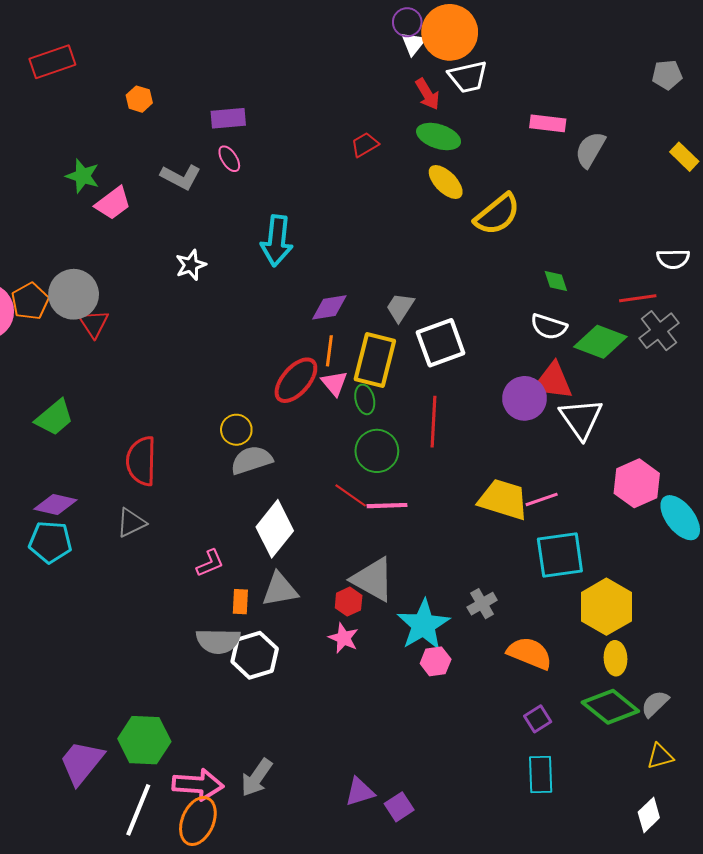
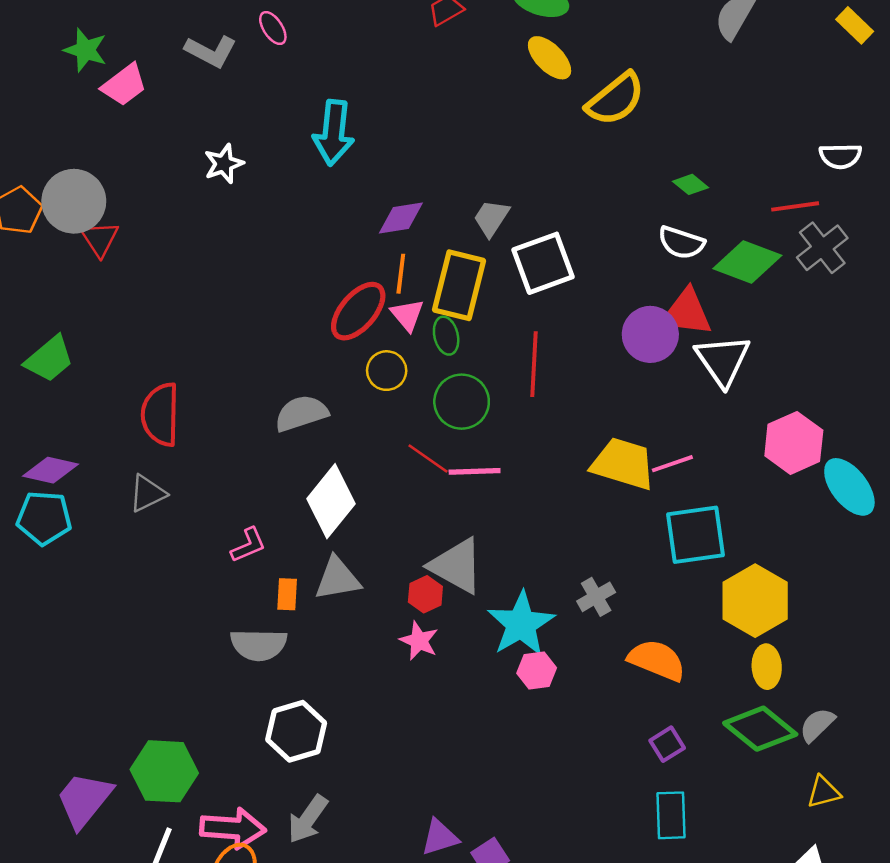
green diamond: (556, 281) -> (690, 184), turned -32
yellow circle: (236, 430) -> (387, 371), moved
white hexagon: (255, 655) -> (296, 731), moved

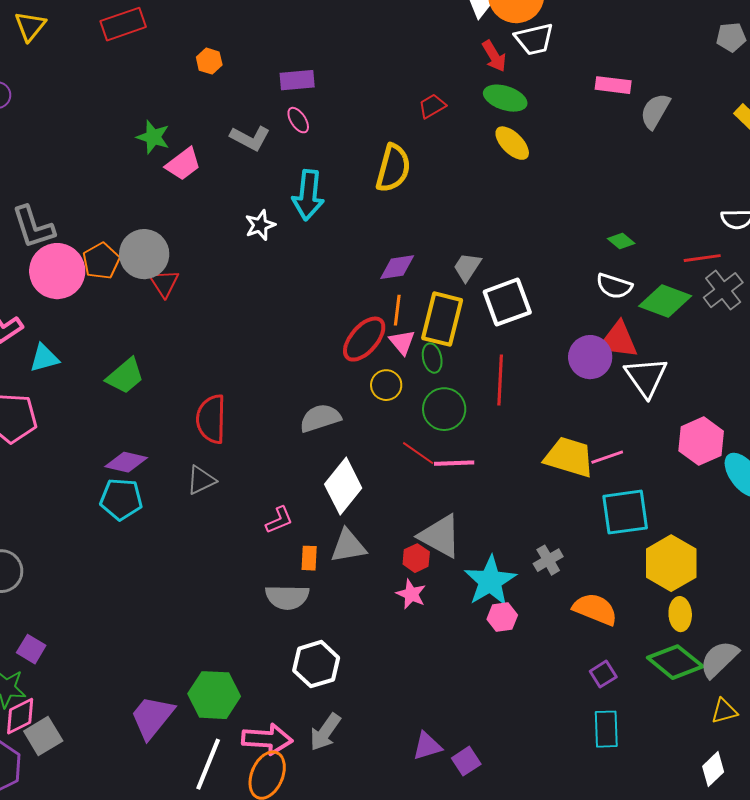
yellow semicircle: (615, 99) -> (393, 168), moved, turned -36
cyan arrow: (334, 133) -> (308, 195), moved
gray semicircle: (817, 725) -> (719, 659), size x1.4

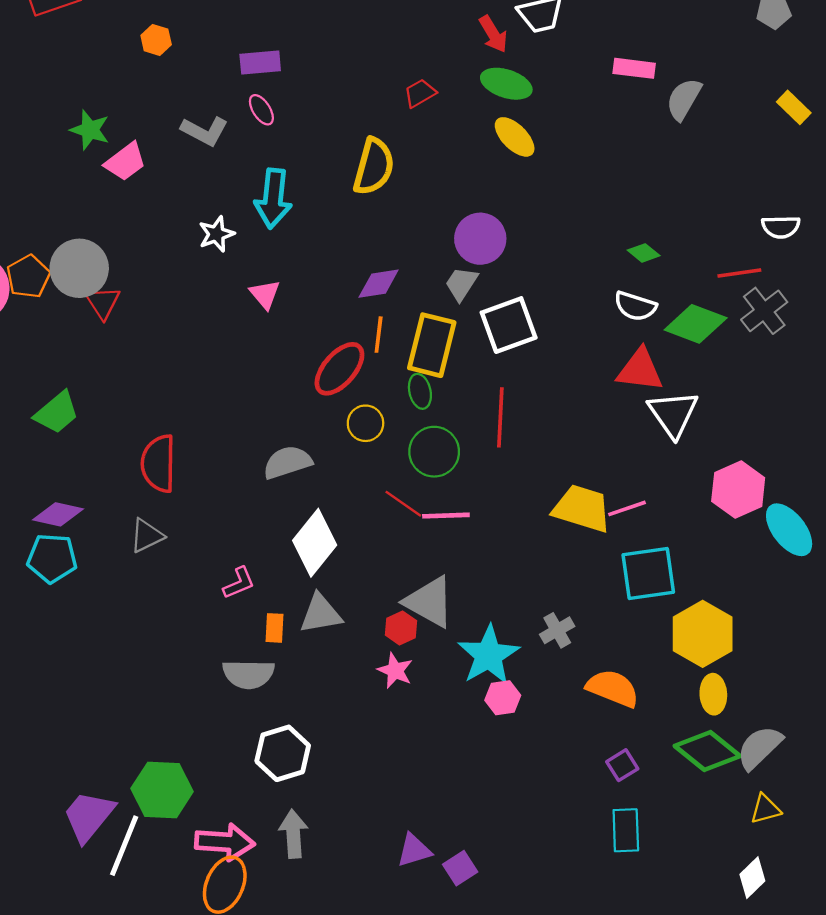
pink triangle: (402, 342) -> (265, 294), moved
purple circle: (590, 357) -> (480, 239), moved
gray arrow: (325, 732) -> (293, 834), turned 141
white line: (208, 764) -> (124, 846), moved

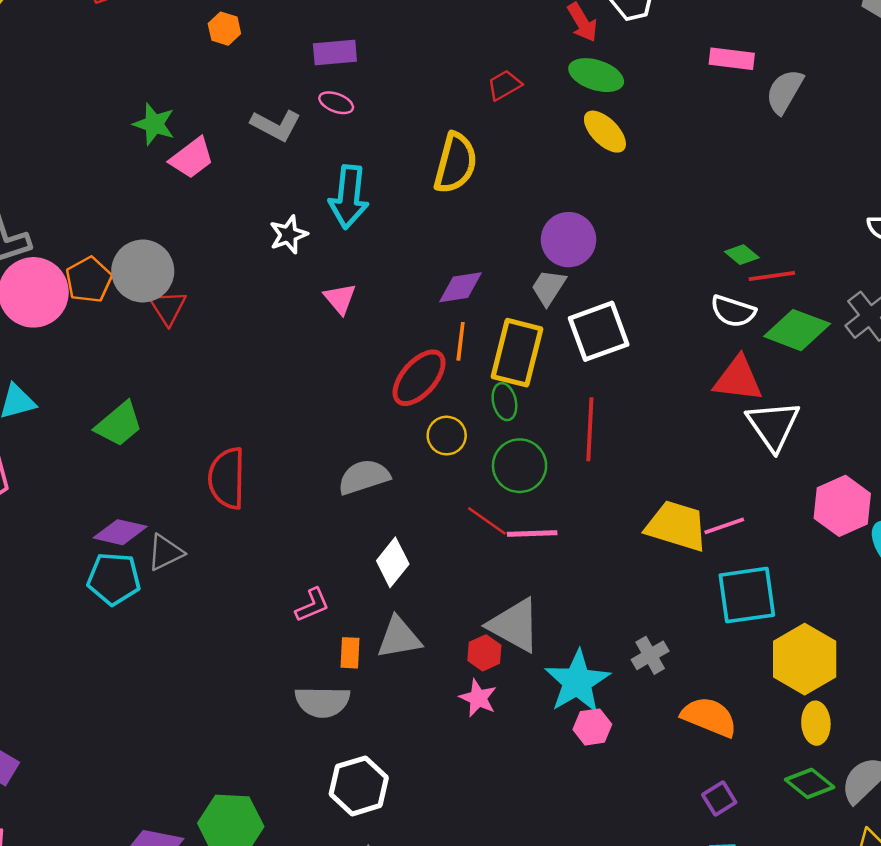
pink ellipse: (261, 110) -> (336, 103), turned -36
red line: (739, 273) -> (772, 276), moved
gray triangle: (147, 536) -> (165, 552), moved
white diamond: (315, 543) -> (393, 562), size x0.7
green diamond: (707, 751) -> (810, 783), size x0.7

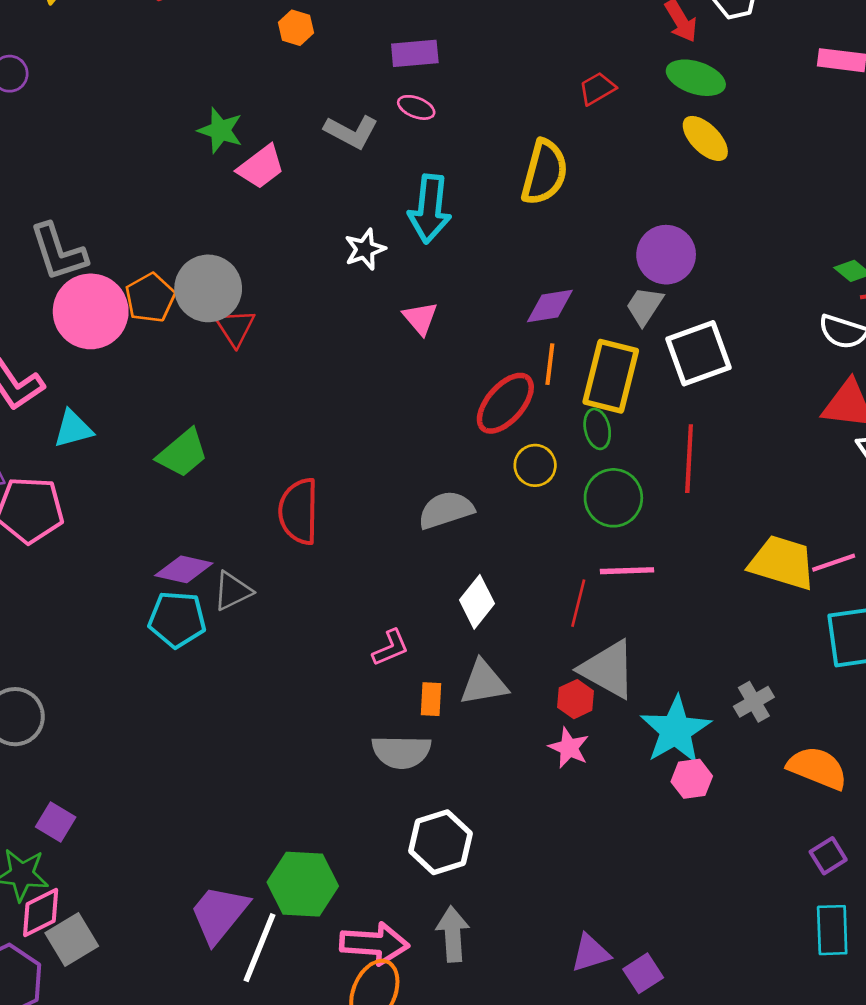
red line: (487, 521) -> (578, 603), moved, turned 69

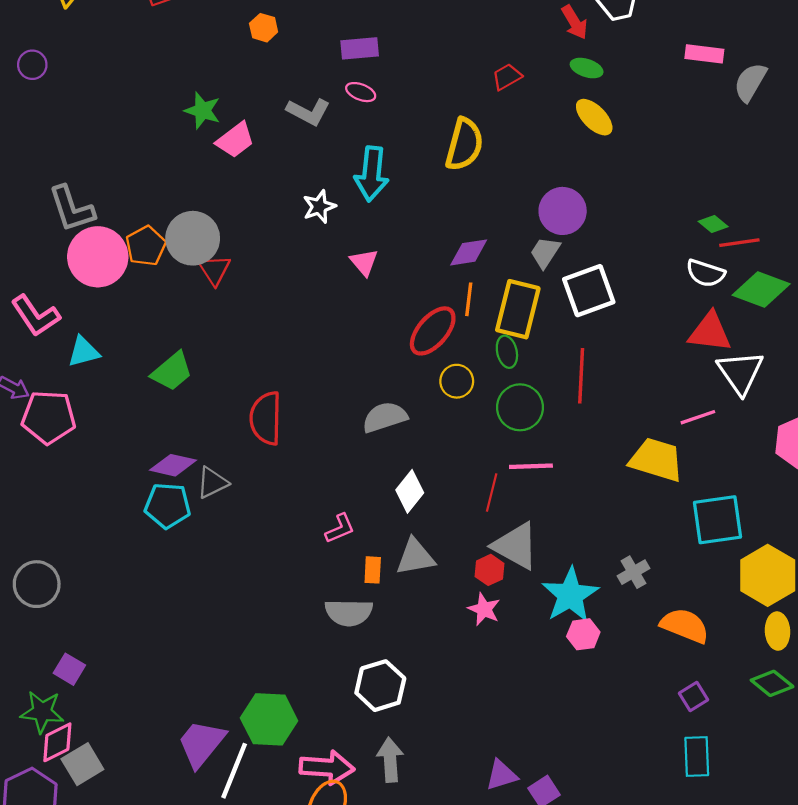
green ellipse: (696, 78) -> (587, 68), size x0.7
pink line: (834, 563) -> (698, 417), moved

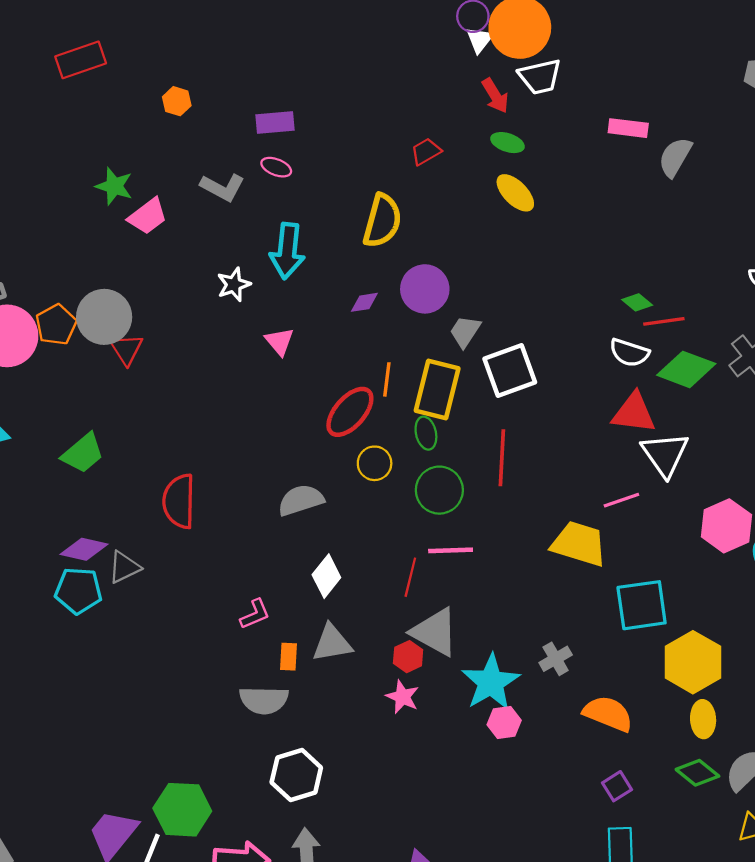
purple circle: (563, 211) -> (425, 289), moved
purple diamond: (469, 252) -> (364, 302), moved, size x0.7

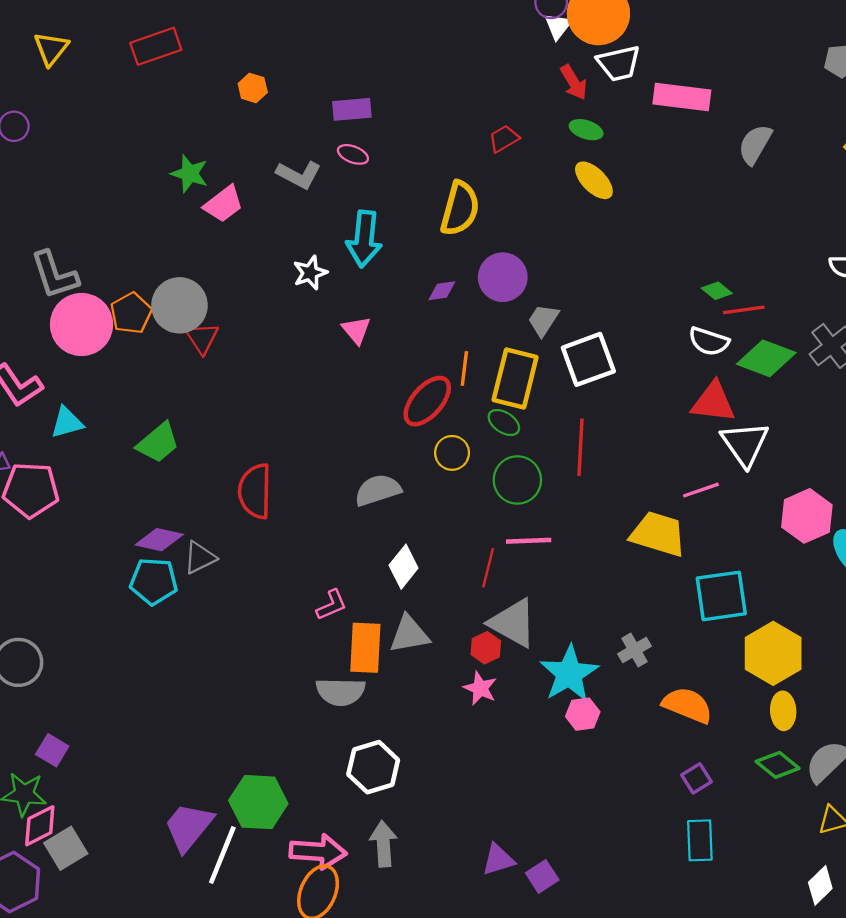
pink rectangle: (628, 128) -> (682, 97), moved, size x1.4
green ellipse: (426, 433) -> (504, 422), turned -44
orange rectangle: (288, 657) -> (365, 648), size x1.8

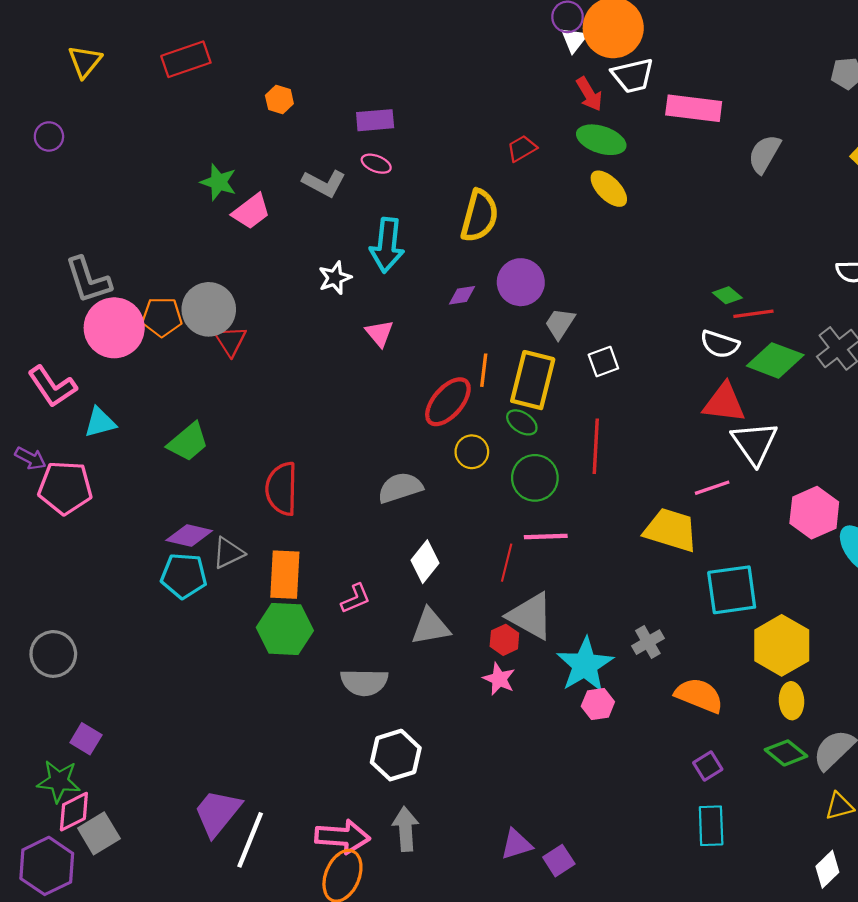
green ellipse: (586, 130) -> (601, 140), size x1.5
orange pentagon: (131, 313) -> (162, 317), turned 30
white square: (588, 359) -> (603, 362), size x0.6
orange rectangle: (365, 648) -> (285, 575), moved
green hexagon: (258, 802) -> (285, 629), moved

